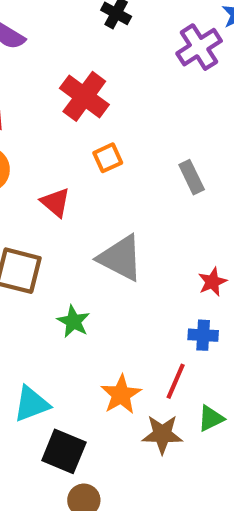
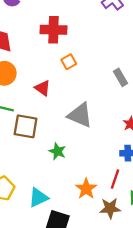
red cross: (84, 96) -> (54, 30), turned -30
gray rectangle: (192, 177) -> (120, 77), moved

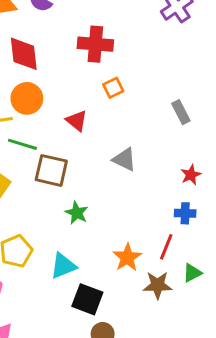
gray triangle: (80, 115) -> (124, 159), size x0.7
green star: (57, 151) -> (77, 213), moved

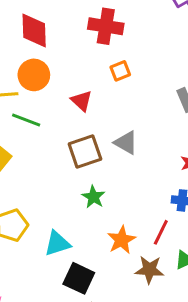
brown square: (51, 170) -> (85, 152), moved, turned -36
green star: (77, 213) -> (93, 197), moved

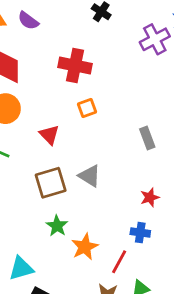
orange star: (121, 240) -> (85, 247), moved

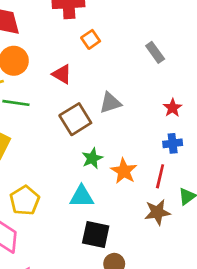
gray triangle: (90, 176) -> (110, 103), turned -35
green star: (57, 226) -> (92, 158), turned 30
cyan triangle: (21, 268) -> (82, 196), moved, turned 30

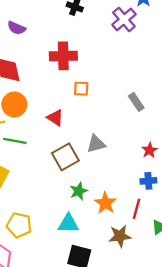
orange square: (91, 39) -> (81, 89), turned 35
yellow pentagon: (25, 200) -> (19, 225), turned -30
brown star: (157, 212) -> (120, 236), moved

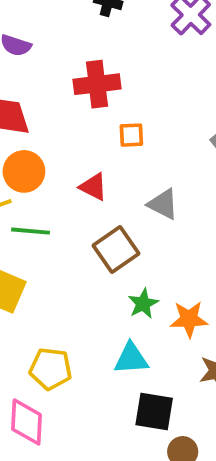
gray triangle: (96, 144) -> (163, 204), moved, turned 48
orange star: (105, 203) -> (189, 319), turned -30

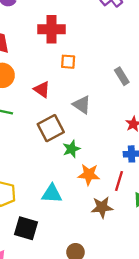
green star: (143, 304) -> (71, 149), moved
black square: (154, 411) -> (26, 228), moved

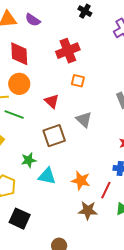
red cross: (52, 29) -> (68, 51), turned -30
green star: (71, 149) -> (29, 160), moved
cyan triangle: (52, 194) -> (47, 176), moved

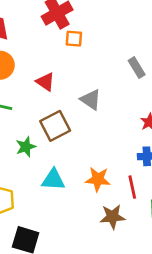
orange square: (78, 81) -> (74, 39), moved
green star: (29, 160) -> (26, 147), moved
red line: (106, 190) -> (132, 187), turned -30

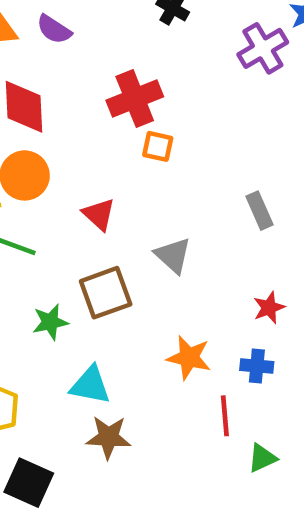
orange star: (98, 179) -> (189, 358), moved
brown star: (112, 217) -> (108, 437), moved

